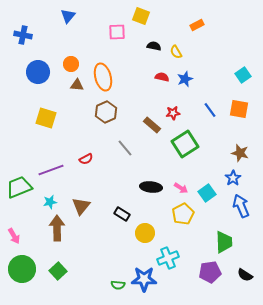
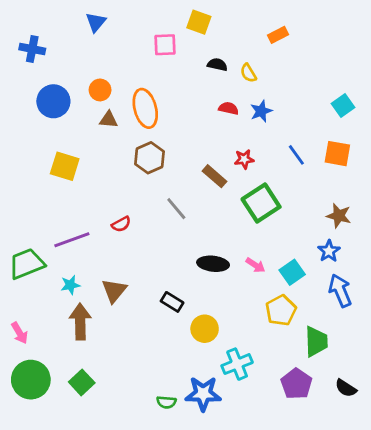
yellow pentagon: (183, 214) -> (281, 310), moved
purple pentagon: (210, 272) -> (296, 384), turned -30

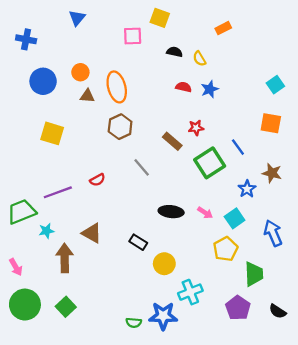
blue line: (296, 155) -> (238, 147), moved
blue star: (329, 251) -> (247, 189), moved
cyan star: (70, 285) -> (46, 231), moved
brown triangle: (114, 291) -> (92, 233), turned -40

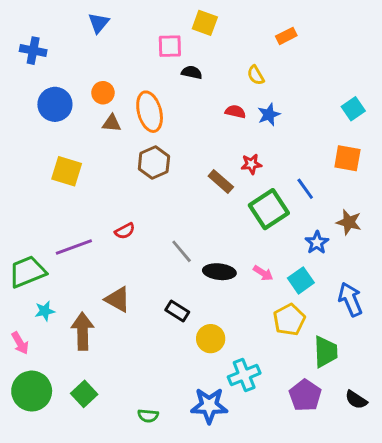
black semicircle: (174, 52) -> (192, 72), moved
gray line: (142, 167) -> (182, 251), moved
cyan star: (46, 231) -> (45, 311), moved
green semicircle: (134, 323) -> (148, 416), moved

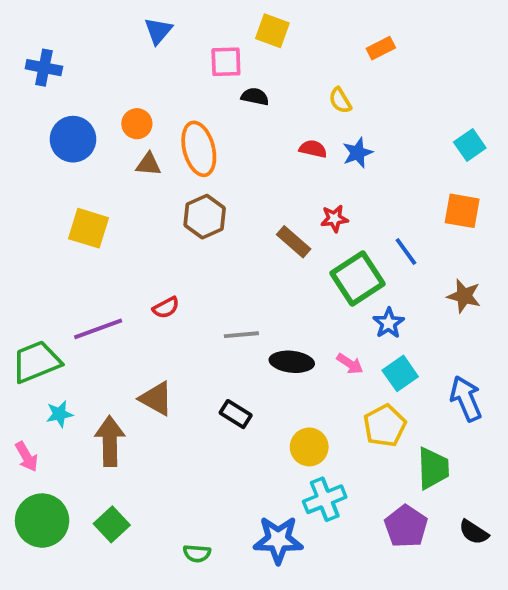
blue triangle: (99, 23) -> (158, 31), moved
blue star: (317, 243) -> (389, 323), moved
gray line: (182, 251) -> (241, 335), turned -55
yellow circle: (211, 339) -> (309, 447), moved

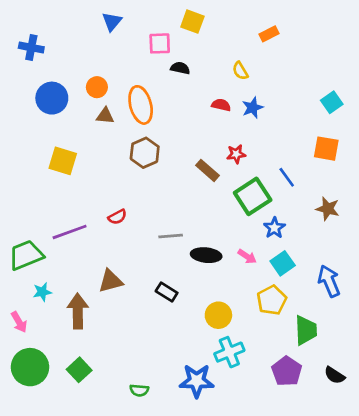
brown triangle: (156, 399) -> (111, 281), turned -44

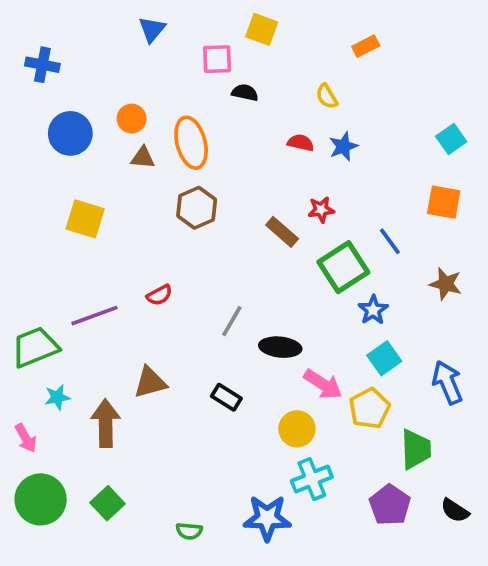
gray line: (171, 236) -> (232, 321), turned -55
pink arrow: (247, 256) -> (323, 384), moved, size x1.5

